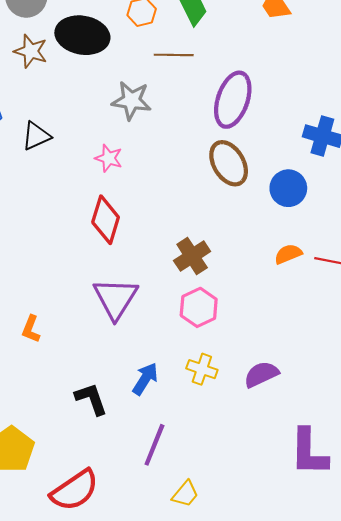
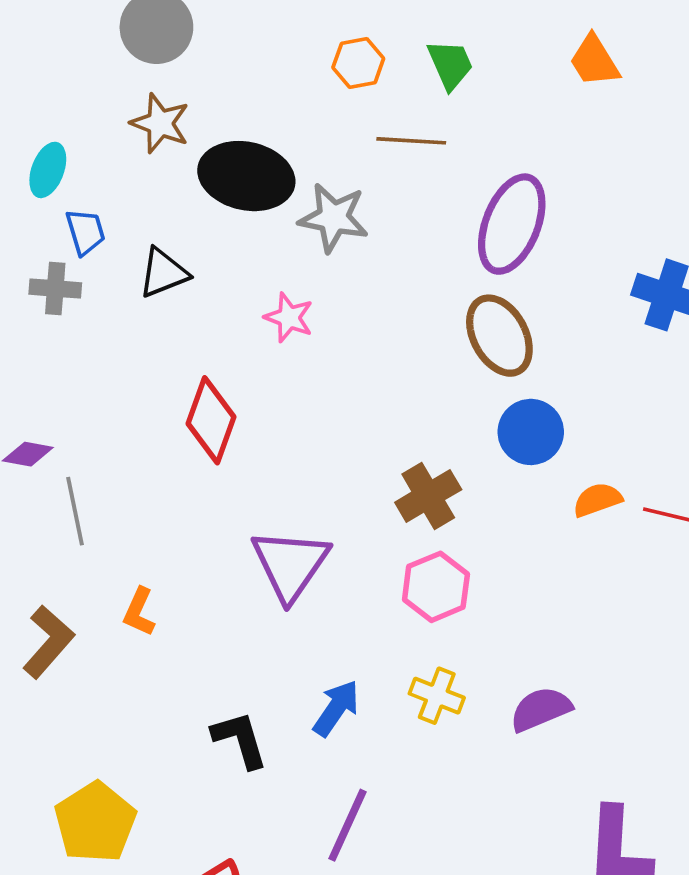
black ellipse: (82, 35) -> (246, 176), moved
blue circle: (288, 188) -> (531, 432), moved
red diamond: (106, 220) -> (211, 420), moved

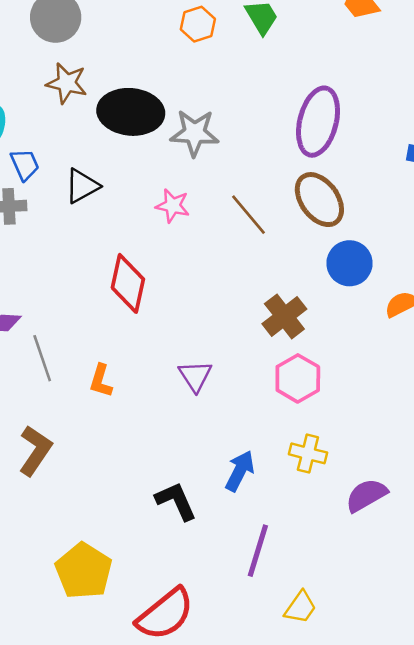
brown line: (411, 141) -> (249, 215), moved, turned 54
purple triangle: (290, 565) -> (195, 376), size x0.6
orange L-shape: (139, 612) -> (101, 381), moved
purple semicircle: (541, 709) -> (366, 495), moved

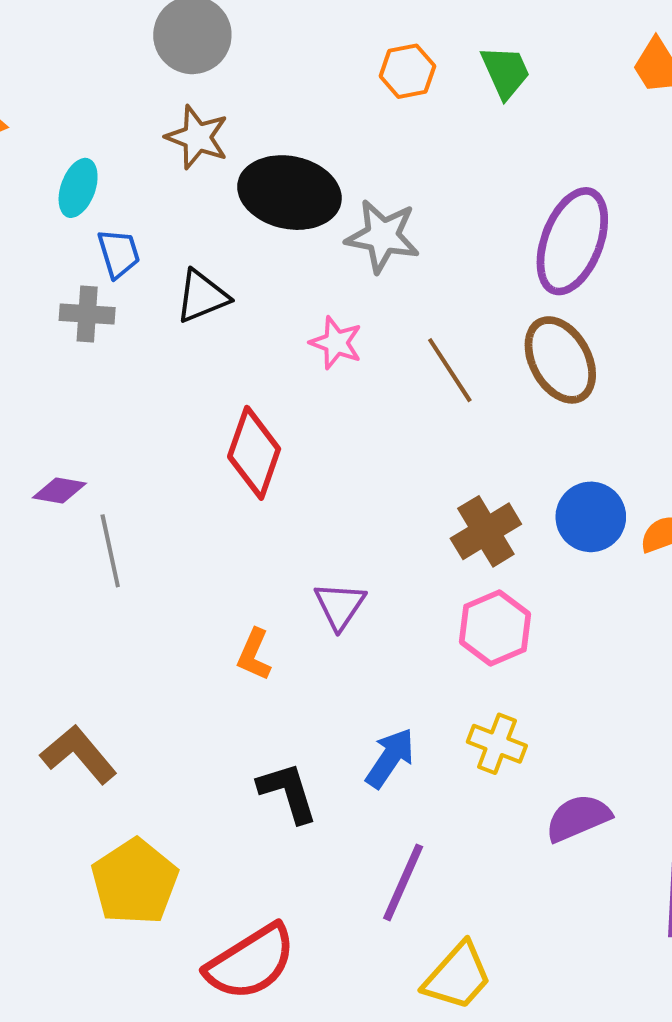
blue circle: (349, 263) -> (591, 517), moved
orange L-shape: (101, 381) -> (254, 655), moved
brown L-shape: (35, 451) -> (79, 754), moved, turned -81
yellow trapezoid: (300, 607) -> (458, 976), size x1.4

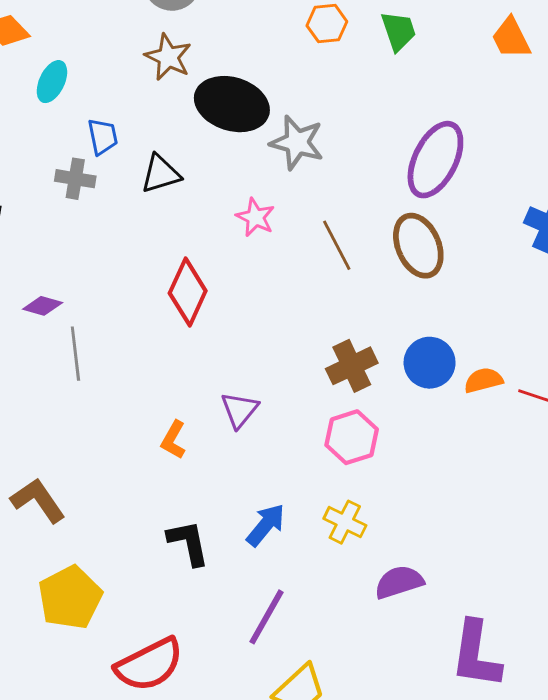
cyan ellipse: (78, 188) -> (52, 82), moved

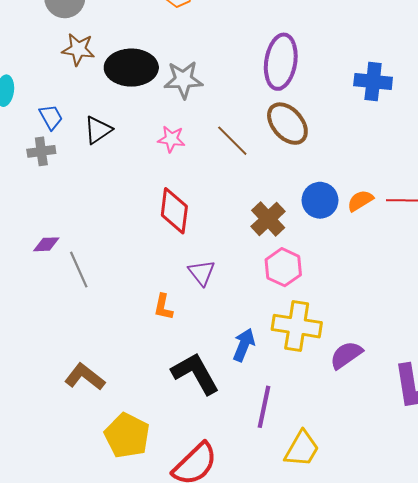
red diamond: (188, 292) -> (174, 211), moved
yellow cross: (345, 522) -> (297, 326), size x1.6
black L-shape: (188, 543) -> (195, 373), size x1.4

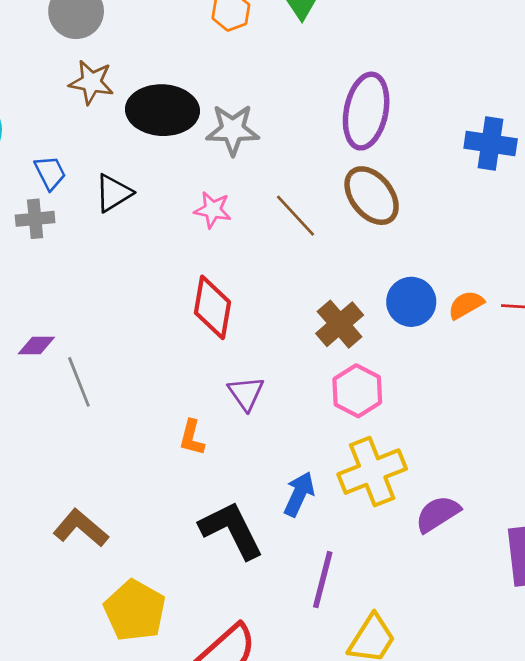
yellow cross: (297, 326) -> (372, 472), turned -33

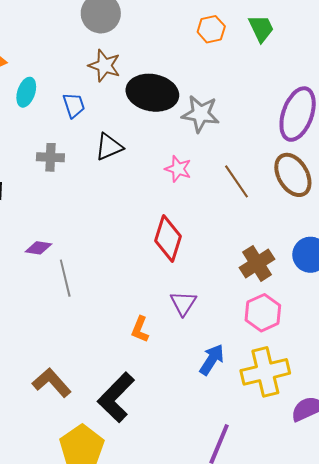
blue trapezoid: (50, 173) -> (74, 105), moved
blue arrow: (299, 494) -> (212, 360), moved
black L-shape: (231, 530) -> (116, 397), moved, turned -117

